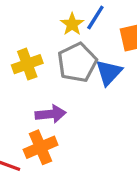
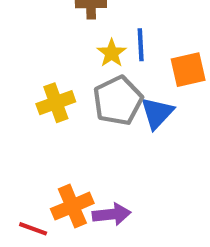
blue line: (95, 18) -> (141, 45), turned -35
purple arrow: (51, 114) -> (112, 214), moved

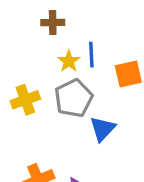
blue triangle: (157, 113) -> (103, 129), moved

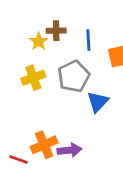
brown cross: (53, 23) -> (56, 31), moved
yellow star: (69, 61) -> (39, 41), moved

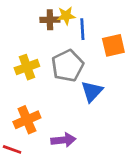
yellow star: (39, 41) -> (66, 16), moved, turned 30
orange cross: (44, 145) -> (27, 120), moved

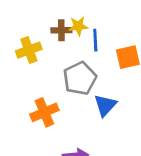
yellow cross: (27, 67) -> (29, 50), moved
orange cross: (27, 120) -> (44, 112), moved

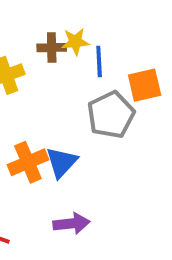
gray pentagon: (80, 78) -> (111, 115), moved
blue triangle: (105, 105) -> (62, 162), moved

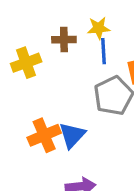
yellow star: (75, 42) -> (99, 28), moved

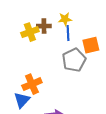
yellow cross: (26, 63) -> (30, 32), moved
blue triangle: (72, 135) -> (22, 100), moved

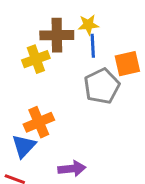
brown cross: (44, 26) -> (57, 35), size x1.5
yellow cross: (30, 32) -> (36, 59), moved

